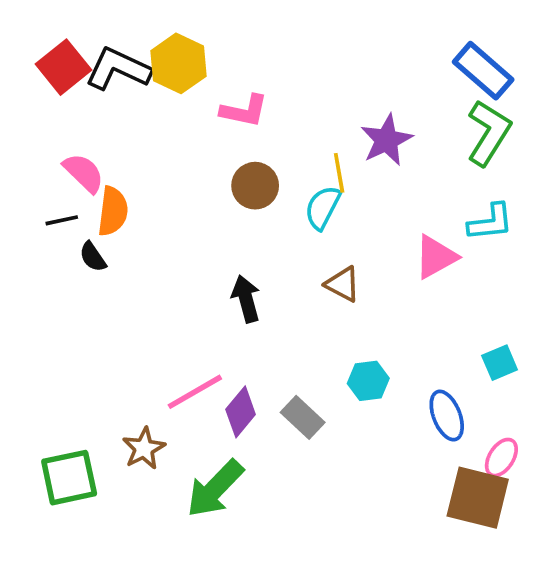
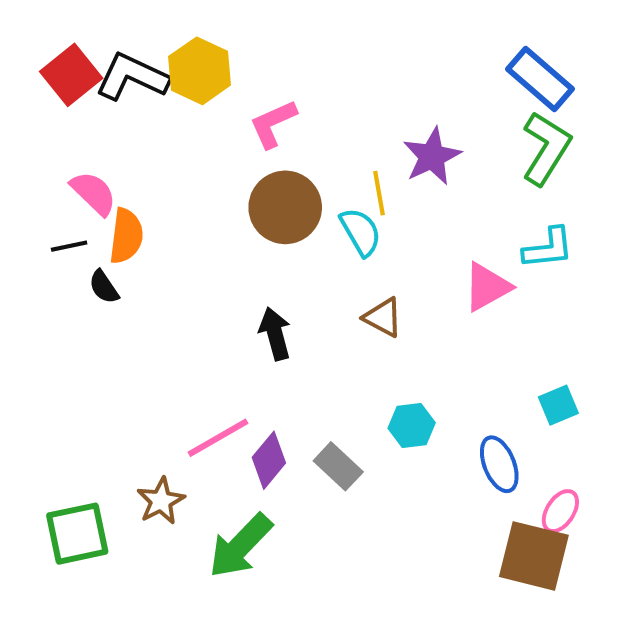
pink L-shape: (244, 111) -> (273, 124), turned 144
brown circle: (255, 186) -> (285, 207), size x1.4
cyan semicircle: (323, 208) -> (361, 232), turned 123

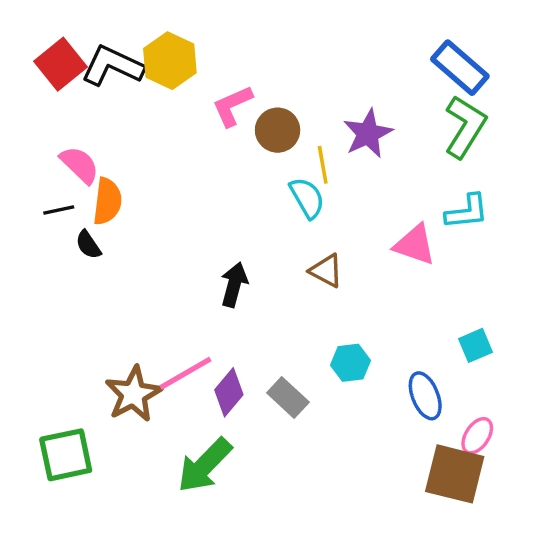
brown circle: (285, 207) -> (278, 130), moved, size x0.7
pink triangle: (487, 287) -> (415, 245), turned 48
black arrow: (275, 334) -> (234, 285), turned 30
brown star: (161, 501) -> (133, 394), moved, size x1.4

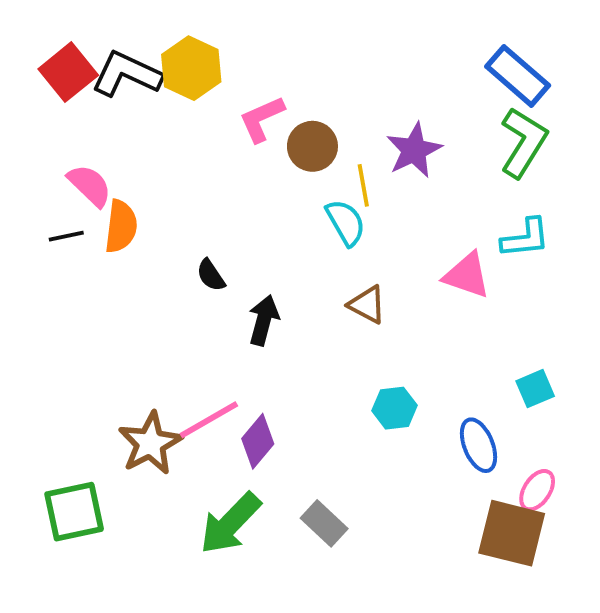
black semicircle: (88, 245) -> (211, 275), moved
gray rectangle: (288, 398) -> (324, 523), moved

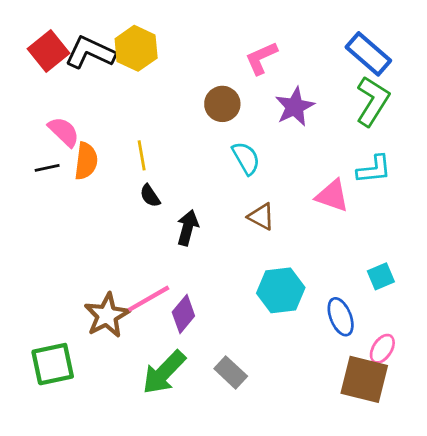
pink L-shape: (262, 119) -> (261, 58), moved
yellow line: (363, 185) -> (142, 155), moved
cyan hexagon: (394, 408) -> (281, 290), size x1.5

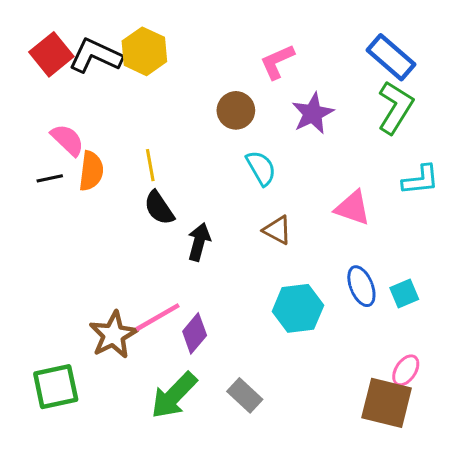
cyan L-shape: (374, 169) -> (421, 180), moved
black semicircle: (150, 196) -> (159, 208), size x1.4
blue ellipse: (341, 317) -> (361, 286), moved

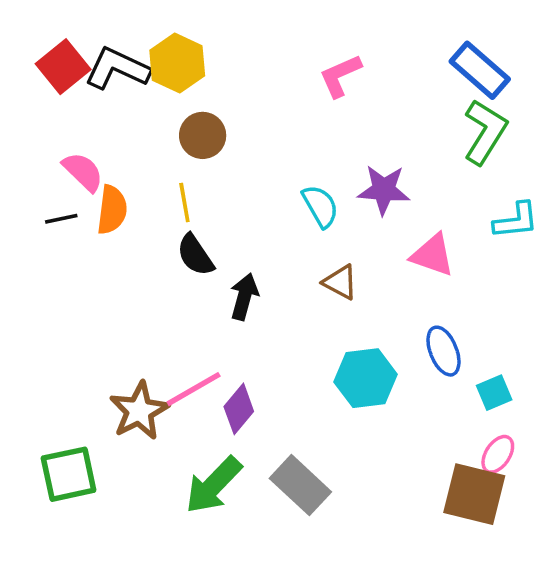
brown circle: (236, 110) -> (203, 135), moved
purple star: (313, 113) -> (384, 190), moved, turned 30
cyan square: (404, 294) -> (494, 393), moved
gray rectangle: (245, 395) -> (300, 485), size x1.4

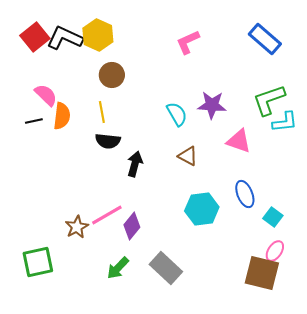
green L-shape: (485, 132) -> (269, 100), moved, turned -141
black semicircle: (195, 255) -> (108, 141), turned -50
cyan square: (494, 393) -> (273, 217), turned -30
brown star: (139, 411) -> (77, 227), size x0.7
green arrow: (213, 485) -> (118, 268), size x0.7

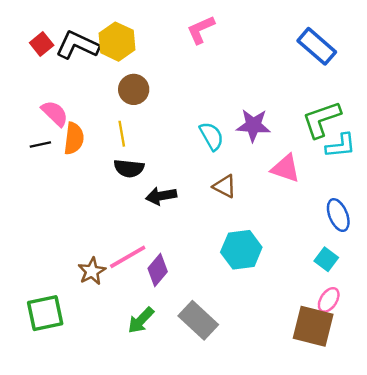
red square: (35, 37) -> (42, 44), size x0.7
pink L-shape: (188, 42) -> (201, 30), moved
black arrow: (135, 164) -> (161, 196), turned -115
blue ellipse: (245, 194) -> (338, 215), moved

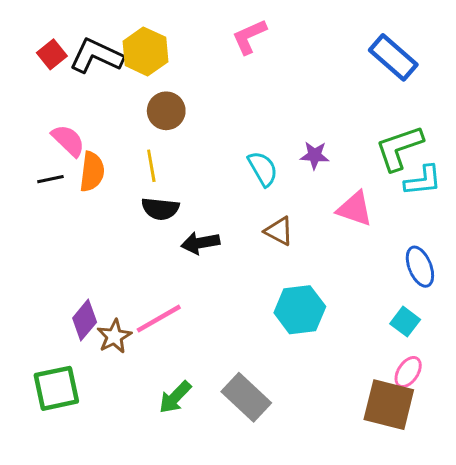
purple star: (253, 125) -> (315, 155), size x0.7
purple diamond: (158, 270) -> (85, 320), moved

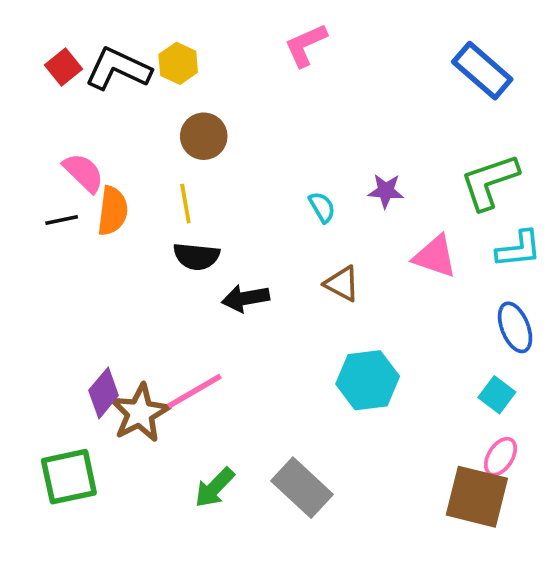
yellow hexagon: (145, 51) -> (178, 63), size x0.7
cyan semicircle: (263, 169) -> (322, 207), size x0.7
cyan L-shape: (423, 181) -> (519, 249), moved
brown star: (114, 336) -> (140, 413), size x1.4

